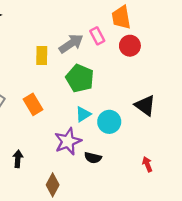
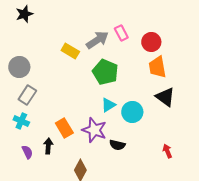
orange trapezoid: (121, 17) -> (157, 67), moved
yellow rectangle: (42, 55) -> (70, 51), turned -60
orange rectangle: (33, 104) -> (64, 128), moved
purple star: (68, 141) -> (94, 130), turned -30

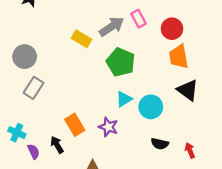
cyan cross: (21, 121) -> (17, 133), moved
purple star: (94, 130) -> (108, 127), size x0.7
black semicircle: (117, 145) -> (160, 144), moved
black arrow: (48, 146) -> (57, 145), turned -35

